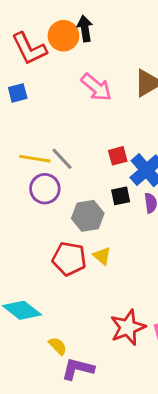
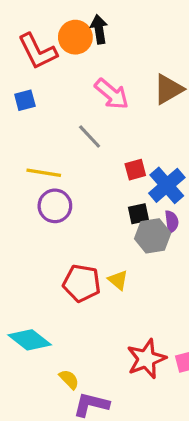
gray line: (62, 159) -> (90, 137), moved
gray hexagon: (88, 216) -> (153, 236), moved

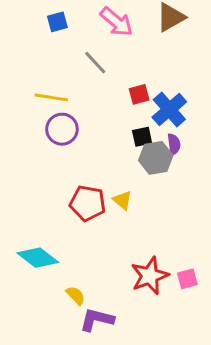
blue square: (25, 100) -> (57, 22), moved

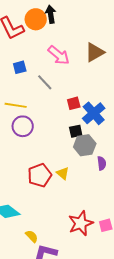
blue square: (57, 22) -> (20, 67), moved
purple semicircle: (174, 144) -> (102, 163), moved
red pentagon: (88, 203) -> (40, 175), turned -30

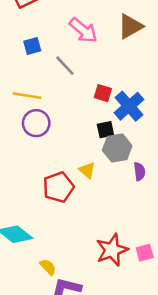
red square: (74, 103) -> (103, 93), turned 32
yellow triangle: (63, 173) -> (87, 170), moved

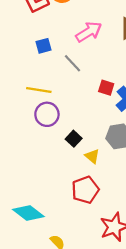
pink arrow: (83, 30) -> (89, 32), turned -72
black square: (105, 130) -> (74, 139), moved, turned -35
red pentagon: (58, 187) -> (85, 190), moved

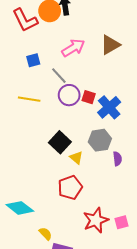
purple circle: (47, 114) -> (69, 95), moved
black square: (74, 139) -> (60, 142), size x1.5

